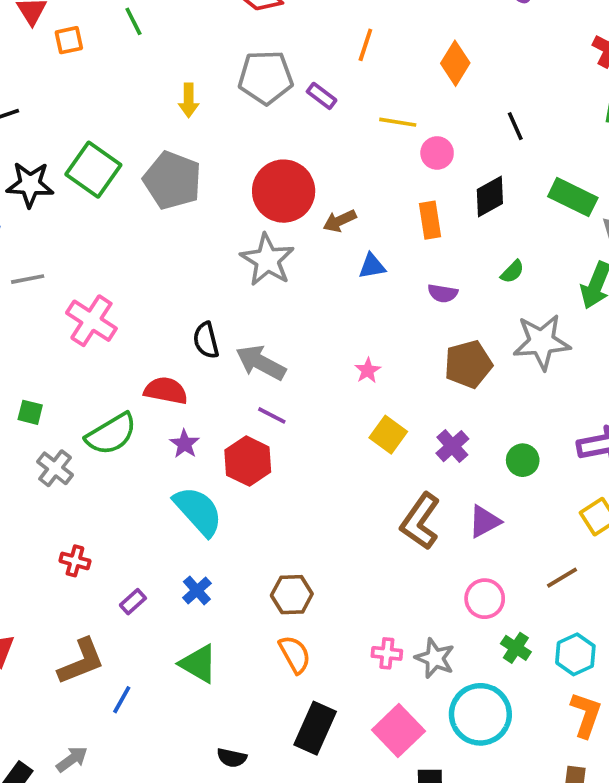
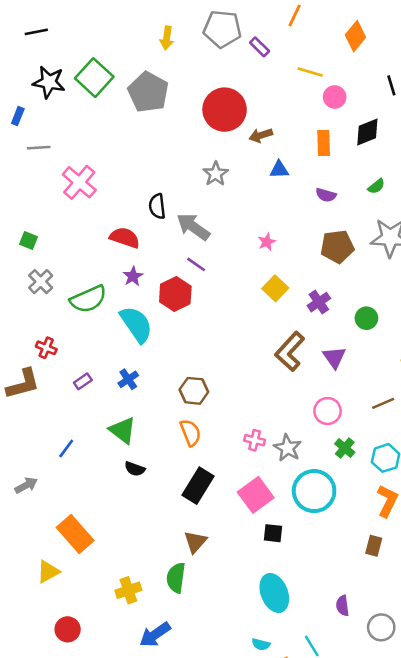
gray star: (267, 260) -> (216, 174), moved, size x0.7
green semicircle: (111, 434) -> (88, 299), moved
purple triangle: (484, 521) -> (334, 357), turned -45
brown L-shape: (81, 662) -> (23, 384), moved
black semicircle: (232, 758) -> (135, 469), moved

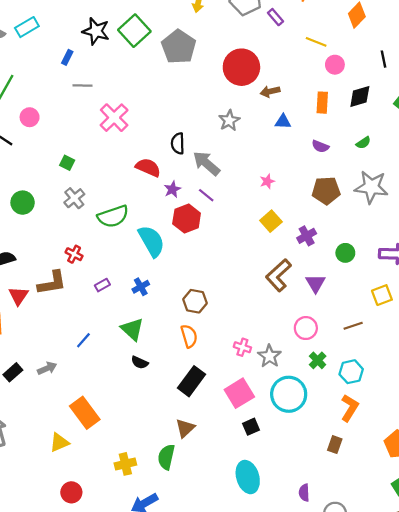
purple star: (133, 276) -> (172, 189), moved
black square: (273, 533) -> (251, 427), turned -35

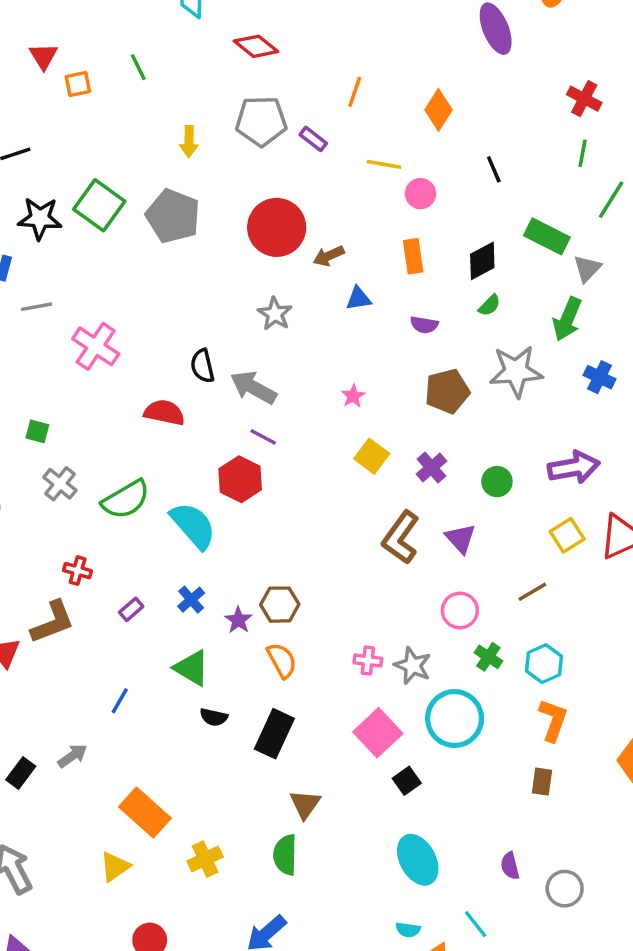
black diamond: (360, 96) -> (482, 261), moved
purple star: (172, 189) -> (238, 620), moved
black rectangle: (192, 381) -> (274, 734), moved
yellow cross: (125, 464) -> (205, 859), moved

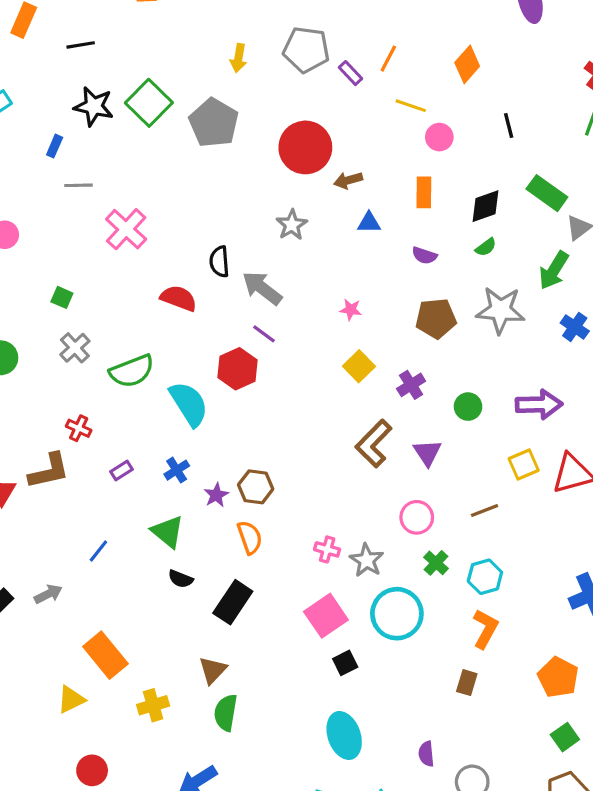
orange line: (355, 92) -> (388, 59), moved
pink star: (353, 396) -> (351, 310), turned 30
brown triangle: (305, 804) -> (213, 670), moved

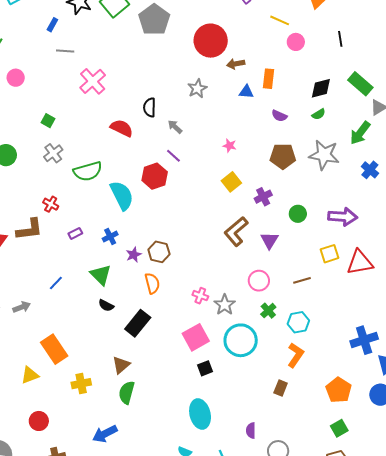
orange rectangle: (424, 192) -> (268, 79), moved
gray arrow: (262, 288) -> (175, 127), size x0.6

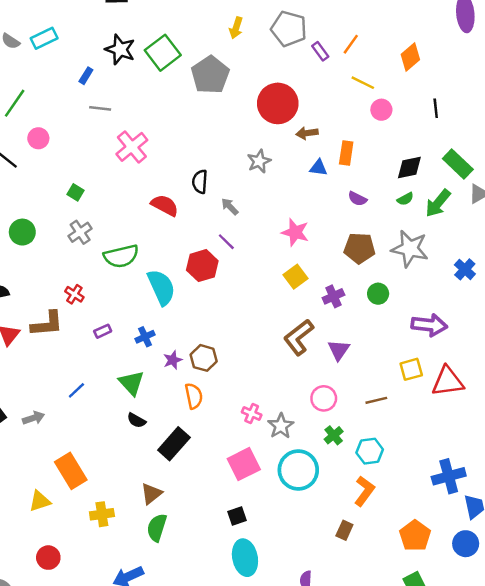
green arrow: (360, 133) -> (438, 203), moved
pink star: (230, 146) -> (295, 232), size x1.6
green circle: (298, 214) -> (378, 294), moved
black square: (205, 368) -> (237, 516), moved

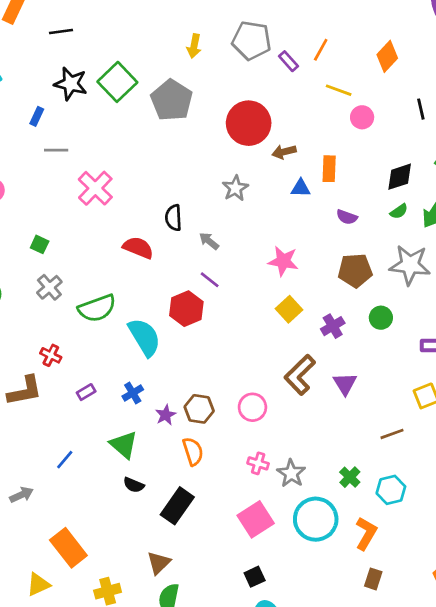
pink circle: (324, 398) -> (252, 407), moved
orange L-shape: (364, 491) -> (366, 533), moved

